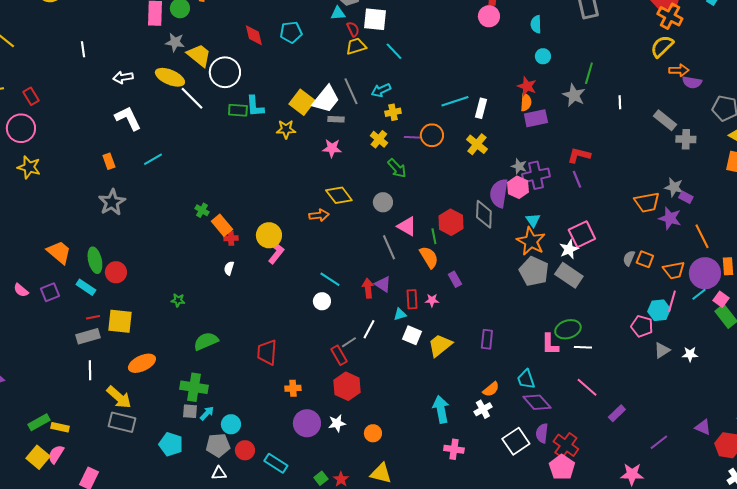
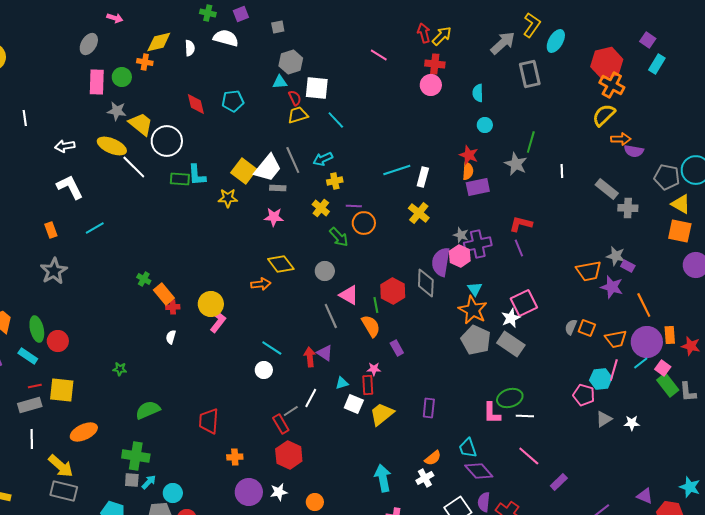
orange circle: (432, 135) -> (364, 223), moved
red rectangle: (412, 299) -> (368, 385), moved

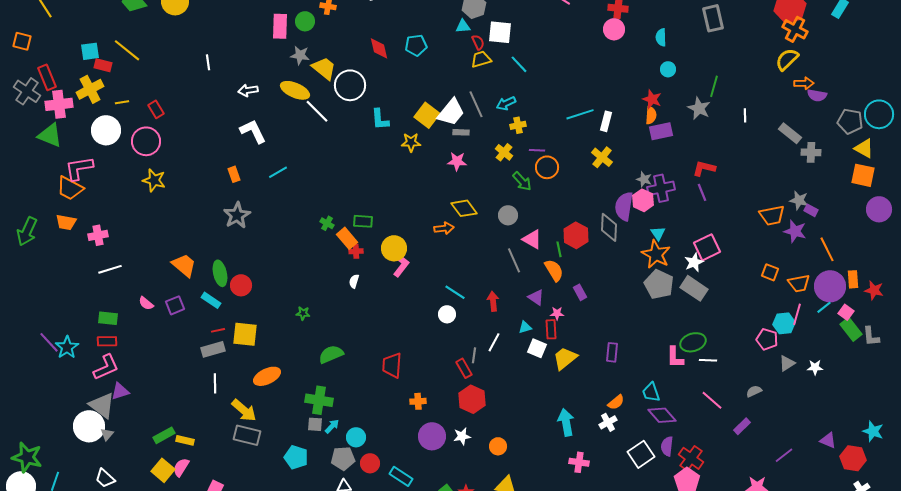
green rectangle: (180, 179) -> (363, 221), moved
gray semicircle: (571, 327) -> (754, 391), moved, turned 42
purple triangle: (325, 353) -> (536, 297), moved
gray line: (291, 411) -> (474, 355), turned -49

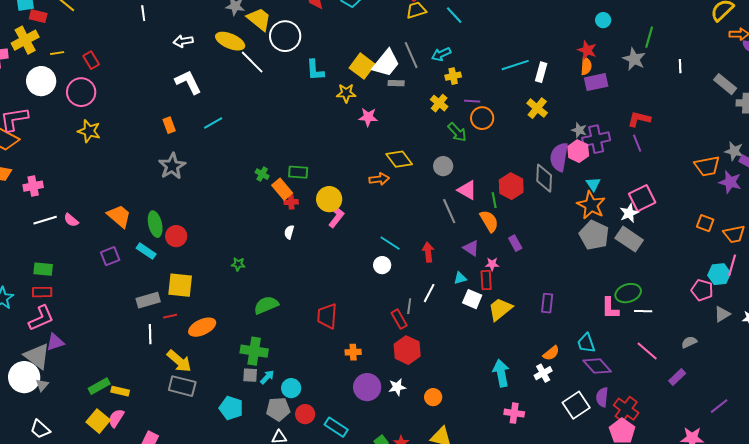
pink star: (457, 161) -> (368, 117), moved
pink semicircle: (146, 303) -> (71, 220), moved
red line: (218, 330) -> (170, 316), moved

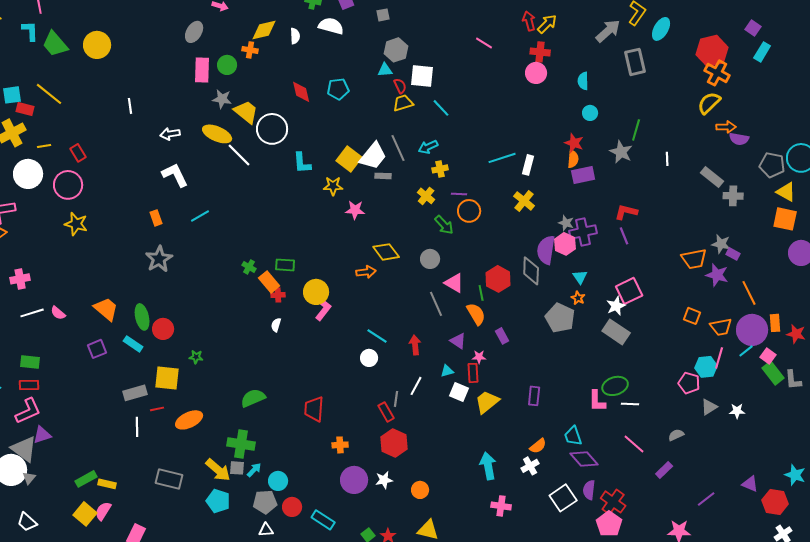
orange star: (591, 205) -> (578, 298), size x0.5
gray pentagon: (594, 235) -> (560, 318), moved
green star: (238, 264) -> (196, 357), moved
yellow arrow: (179, 361) -> (218, 470), moved

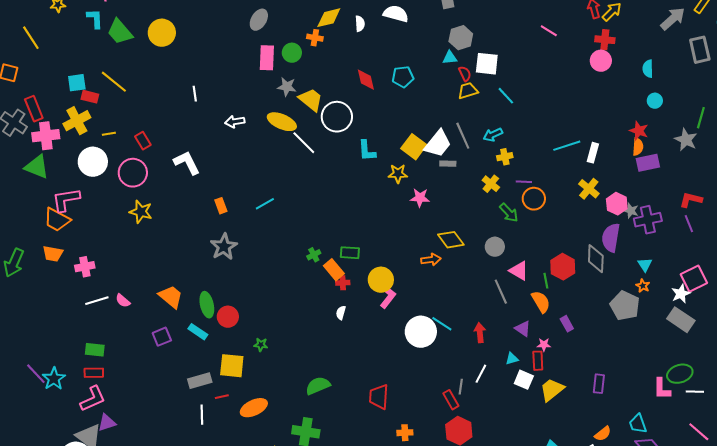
white L-shape: (175, 175) -> (187, 163), moved
pink hexagon: (565, 244) -> (617, 204), moved
green cross: (249, 267) -> (314, 255), turned 32
white circle: (369, 358) -> (421, 332), moved, size x1.8

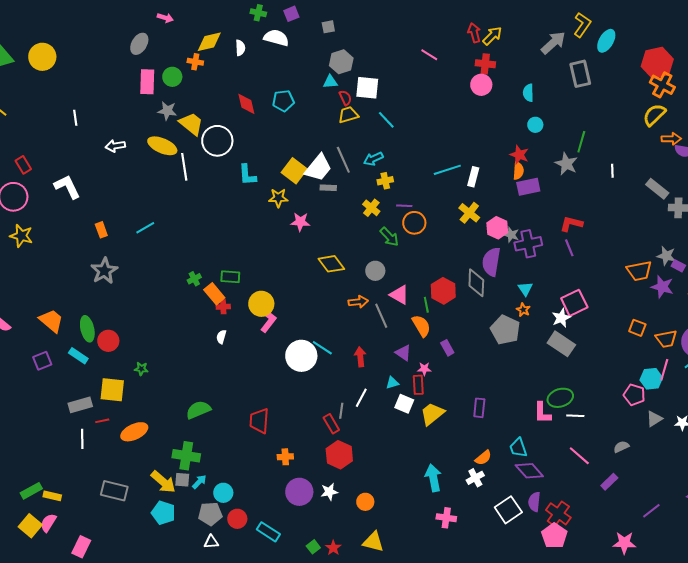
white line: (304, 143) -> (184, 167), turned 36
orange arrow: (431, 260) -> (358, 302), moved

